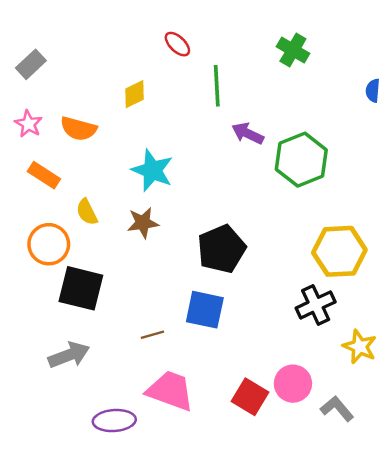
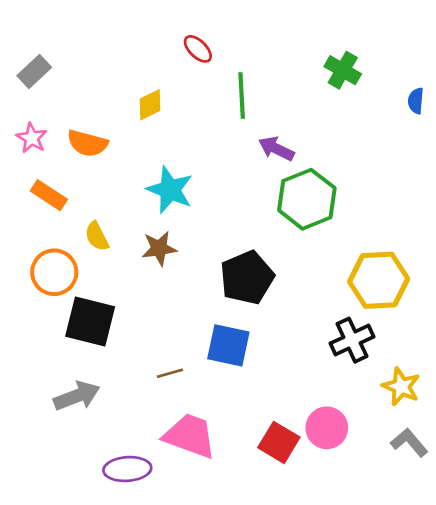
green cross: (293, 50) -> (343, 70), moved
green hexagon: (301, 160) -> (307, 199), moved
gray L-shape: (337, 409) -> (409, 442), moved

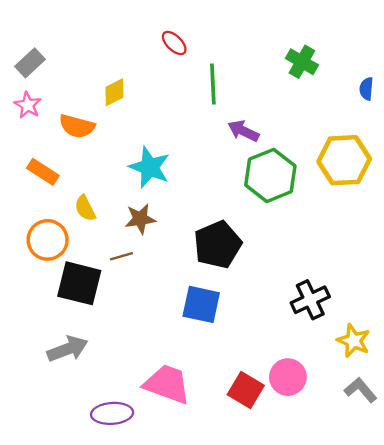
yellow diamond: (150, 105) -> (114, 92), moved
pink star: (32, 138) -> (28, 105), moved
yellow hexagon: (379, 280) -> (344, 160), moved
brown line: (170, 373) -> (121, 256), moved

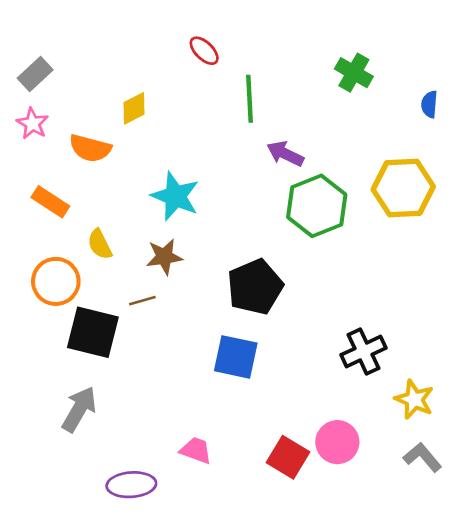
gray arrow: (68, 349) -> (79, 409), turned -39
pink trapezoid: (167, 384) -> (196, 450), size x0.6

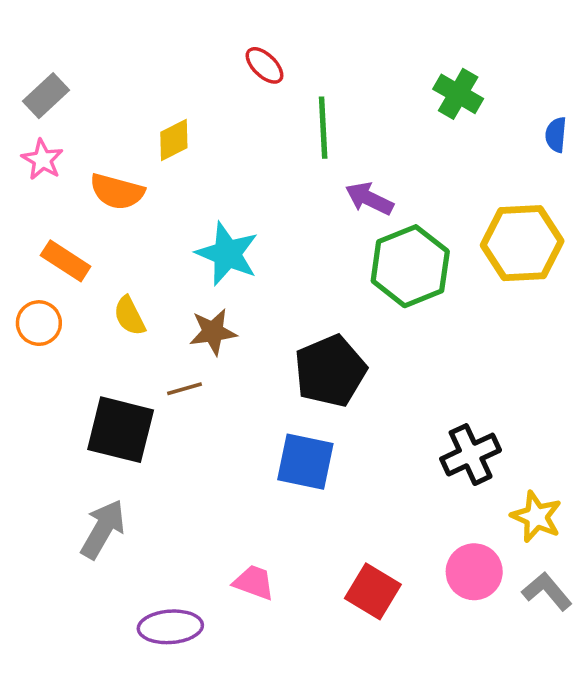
orange circle: (56, 281) -> (39, 323), moved, size x0.7
pink circle: (337, 442) -> (474, 572), moved

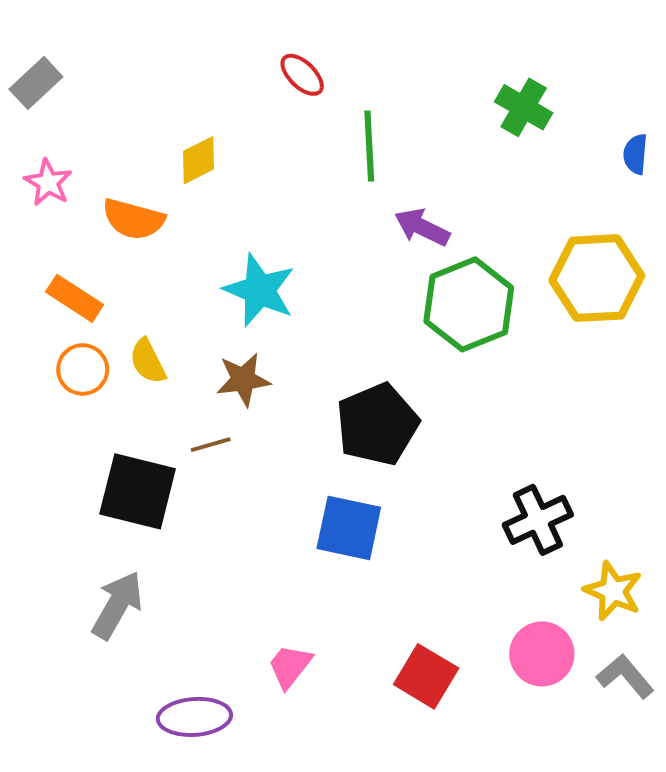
gray rectangle: (46, 96) -> (36, 83), moved
orange circle: (39, 323) -> (83, 369), moved
pink trapezoid: (254, 582) -> (290, 666), turned -72

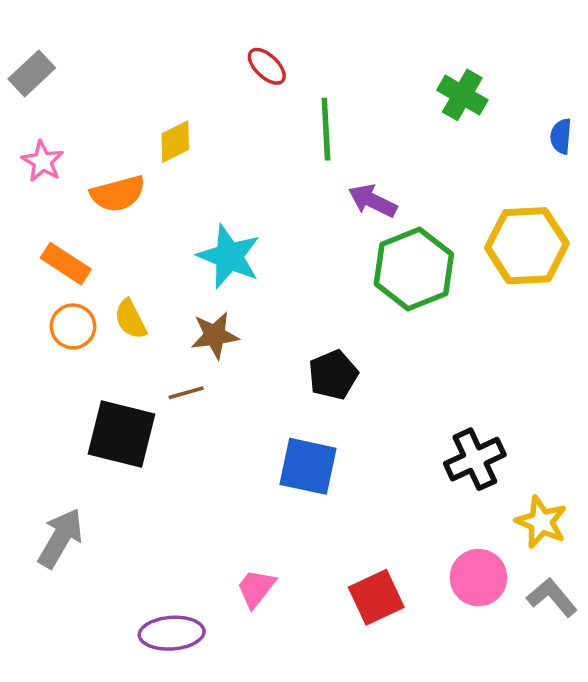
orange semicircle: (133, 219) -> (118, 194), turned -30
black pentagon: (377, 424) -> (333, 375), size x0.7
gray arrow: (117, 605) -> (60, 538), moved
red square: (426, 676) -> (376, 597), turned 34

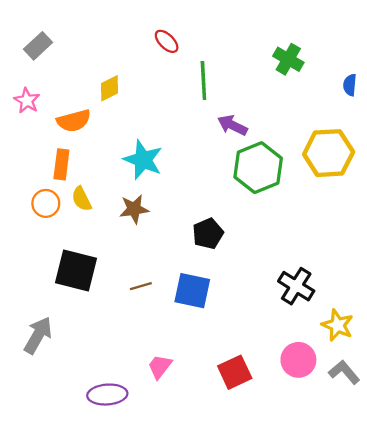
gray rectangle: (32, 73) -> (38, 46), moved
orange rectangle: (66, 264) -> (61, 164), moved, turned 64
brown line: (186, 393) -> (141, 286), moved
black cross: (475, 459) -> (296, 286), turned -33

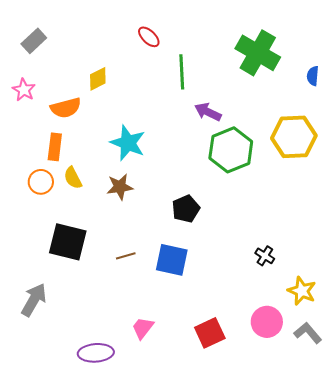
green cross: (288, 59) -> (258, 53), size x1.6
black cross: (296, 286) -> (265, 256), size x0.6

